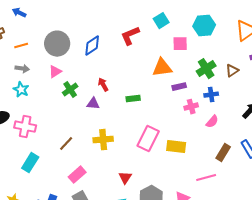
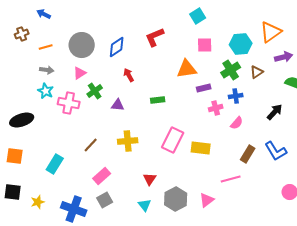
cyan square: (161, 21) -> (198, 16), moved
cyan hexagon: (204, 26) -> (241, 44), moved
red arrow: (103, 85) -> (129, 75), moved
pink cross: (25, 127) -> (69, 103), moved

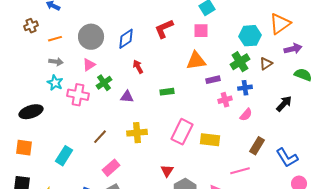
pink square: (205, 45) -> (201, 31), moved
blue L-shape: (276, 151) -> (287, 158), moved
red triangle: (150, 179) -> (167, 171), moved

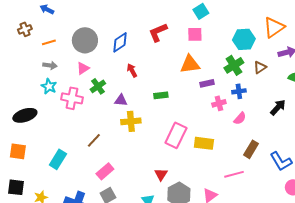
yellow cross: (137, 133) -> (131, 121), moved

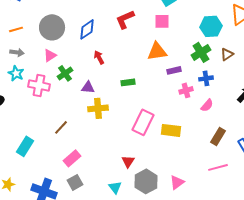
pink line: (234, 174) -> (218, 167), moved

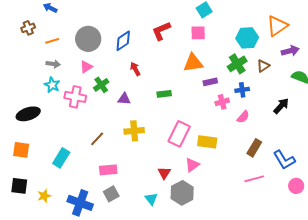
yellow cross: (98, 108) -> (134, 131), moved
pink rectangle: (72, 158) -> (108, 170), turned 36
pink triangle: (177, 182) -> (192, 165), moved

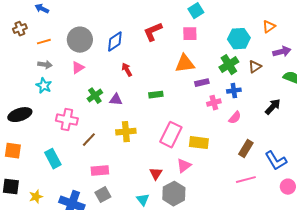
orange triangle: (277, 26) -> (269, 27), size x0.6
green cross: (101, 85) -> (95, 96), moved
pink cross: (75, 97) -> (67, 120), moved
cyan rectangle: (61, 158) -> (53, 159), turned -60

